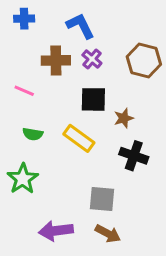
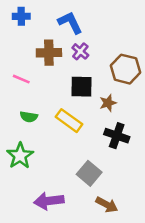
brown hexagon: (144, 60) -> (126, 69), moved
gray square: (102, 199) -> (89, 173), turned 35
brown arrow: (108, 234) -> (107, 205), moved

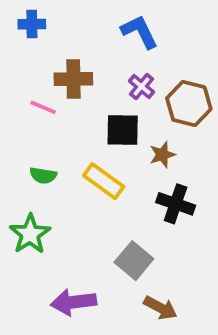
blue L-shape: (70, 23) -> (140, 32), moved
purple cross: (80, 51) -> (142, 87), moved
pink line: (21, 79) -> (43, 107), moved

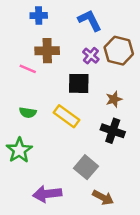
blue cross: (32, 24) -> (39, 16), moved
brown hexagon: (189, 104) -> (119, 51), moved
brown star: (162, 155) -> (114, 99), moved

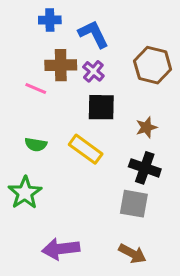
blue L-shape: (90, 20) -> (93, 34), moved
purple cross: (91, 56) -> (93, 71), moved
gray square: (86, 167) -> (134, 204), moved, turned -30

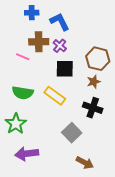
brown hexagon: (153, 65) -> (98, 59), moved
green semicircle: (36, 145) -> (23, 93), size x1.5
gray square: (134, 204) -> (72, 133), moved, turned 36
purple arrow: (61, 249) -> (27, 154), moved

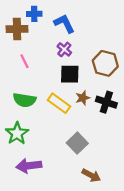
brown cross: (39, 42) -> (17, 29), moved
pink line: (23, 57) -> (25, 61), turned 40
brown star: (94, 82) -> (83, 98), moved
black cross: (93, 108) -> (106, 102), moved

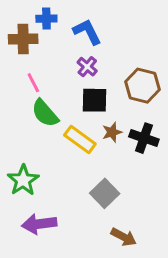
green semicircle: (25, 100) -> (45, 113), moved, turned 40

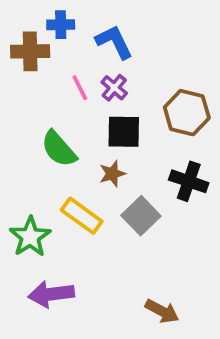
pink line: (33, 83) -> (80, 88), moved
brown star: (112, 132) -> (112, 174), moved
yellow rectangle: (80, 139) -> (82, 216), moved
gray square: (105, 193) -> (141, 216), moved

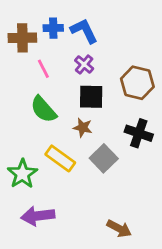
blue cross: (61, 25) -> (53, 28), moved
pink line: (80, 88) -> (43, 69), moved
brown star: (112, 174) -> (83, 128), turned 30

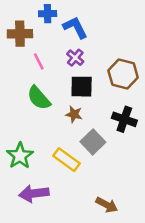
blue cross: (53, 28) -> (48, 14), moved
yellow rectangle: (60, 158) -> (66, 160), moved

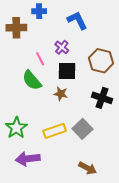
blue L-shape: (75, 27) -> (77, 20), moved
pink line: (39, 61) -> (40, 59), moved
gray square: (93, 142) -> (82, 129), moved
yellow rectangle: (66, 160) -> (55, 131), turned -55

